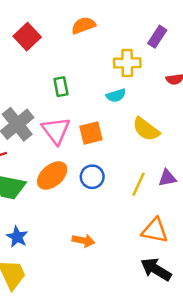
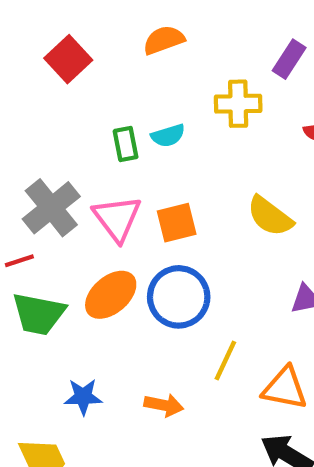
cyan semicircle: (116, 95) -> (168, 136), moved
blue circle: (92, 177) -> (179, 297), size x1.5
yellow line: (138, 184) -> (225, 361), moved
blue star: (17, 237) -> (83, 397), moved, turned -30

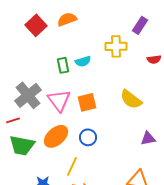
orange semicircle: (164, 40) -> (67, 19), moved
blue circle: (179, 297) -> (88, 137), size x0.6
yellow line: (225, 361) -> (72, 166), moved

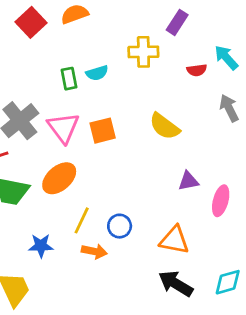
blue circle: (88, 137) -> (120, 226), moved

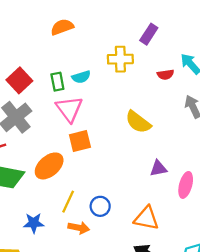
red square: (31, 22) -> (19, 80), moved
pink triangle: (63, 128) -> (69, 109), moved
orange square: (103, 131) -> (80, 141), moved

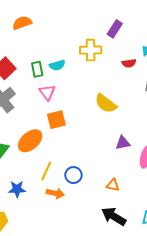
orange semicircle: (62, 27) -> (22, 23), moved
pink triangle: (69, 109) -> (47, 92), size x0.7
orange triangle: (146, 218) -> (113, 185), size x0.6

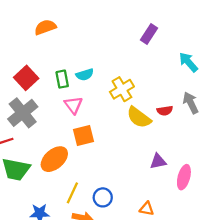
yellow cross: (91, 50) -> (122, 89), moved, turned -30
red semicircle: (129, 63) -> (165, 111), moved

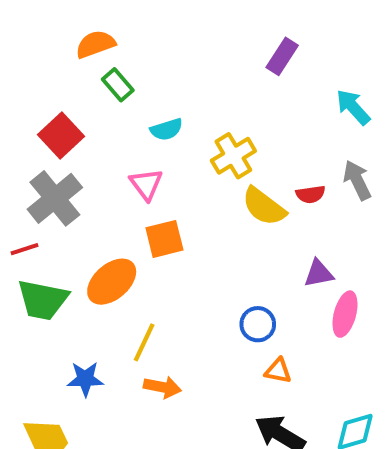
green rectangle: (62, 79) -> (118, 85), moved, turned -30
purple triangle: (158, 161) -> (319, 273), moved
blue circle: (103, 197) -> (258, 324), moved

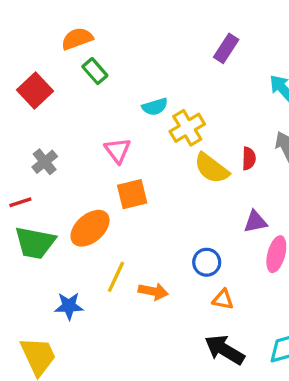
cyan semicircle: (166, 129) -> (155, 107), moved
red square: (61, 136) -> (35, 90), moved
red semicircle: (311, 194) -> (249, 159), turned -80
gray cross: (55, 198) -> (45, 162), size x0.6
orange arrow: (162, 387) -> (153, 291), moved

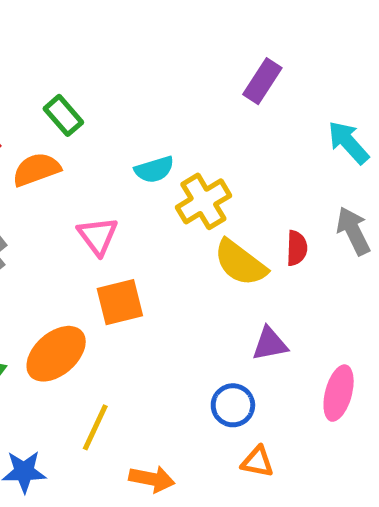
orange semicircle: (77, 39) -> (36, 169), moved
purple triangle: (255, 222) -> (270, 344), moved
orange arrow: (153, 291) -> (152, 479), moved

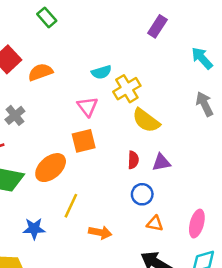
green rectangle: (63, 115) -> (47, 17), moved
pink triangle: (98, 236) -> (87, 106), moved
red semicircle: (297, 248) -> (133, 160), moved
pink ellipse: (339, 393) -> (197, 224), moved

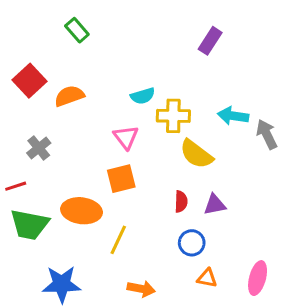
cyan arrow: (202, 58) -> (233, 116), moved, turned -40
yellow cross: (127, 89) -> (173, 116), turned 32
orange ellipse: (51, 168) -> (82, 211), turned 48
yellow line: (71, 206) -> (118, 240), moved
blue star: (34, 229) -> (62, 284), size x1.4

